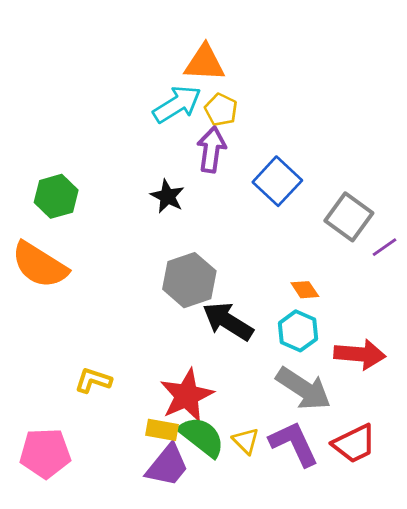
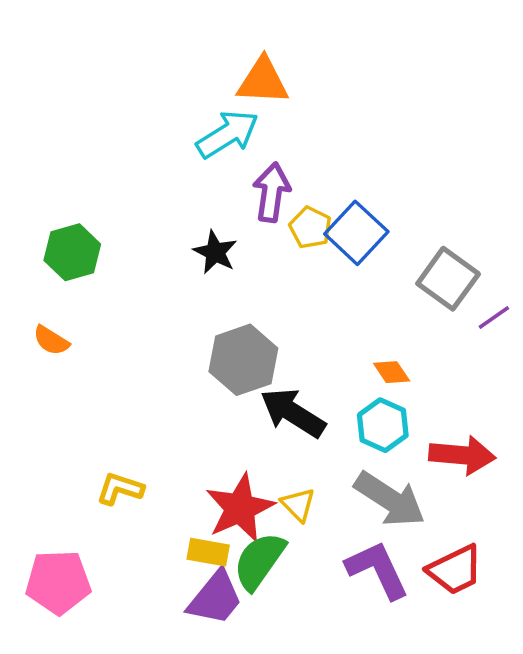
yellow pentagon: (221, 110) -> (310, 228), moved
orange semicircle: (40, 265) -> (51, 340), size x0.5
green semicircle: (202, 437) -> (259, 561), turned -93
yellow triangle: (246, 441) -> (298, 505), moved

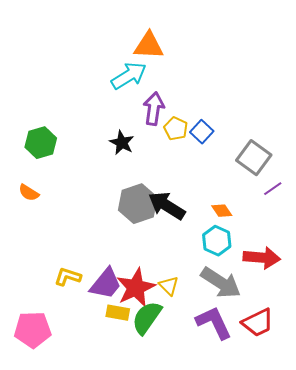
blue square: (356, 233) -> (202, 132), size x0.7
purple line: (494, 318) -> (273, 189), moved
black arrow: (293, 413) -> (167, 206), moved
purple trapezoid: (215, 598) -> (106, 284), moved

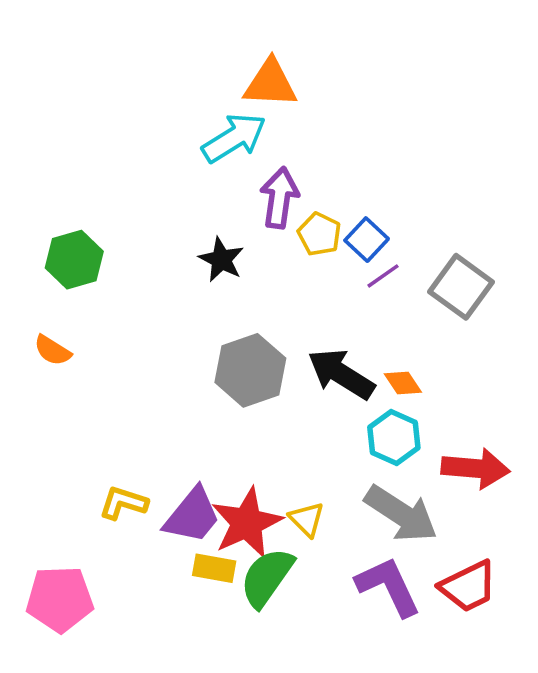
purple line: (273, 189) -> (383, 276), moved
black arrow: (167, 206) -> (341, 374), moved

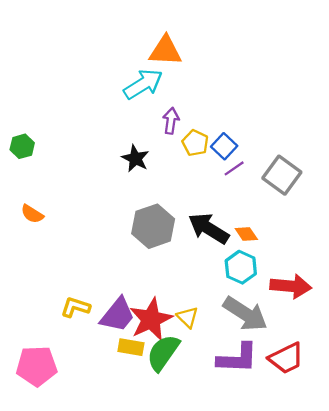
purple arrow: (279, 198) -> (171, 121), size x0.7
green hexagon: (74, 260) -> (22, 146), moved, size x0.7
purple L-shape: (388, 586) -> (237, 358), turned 117

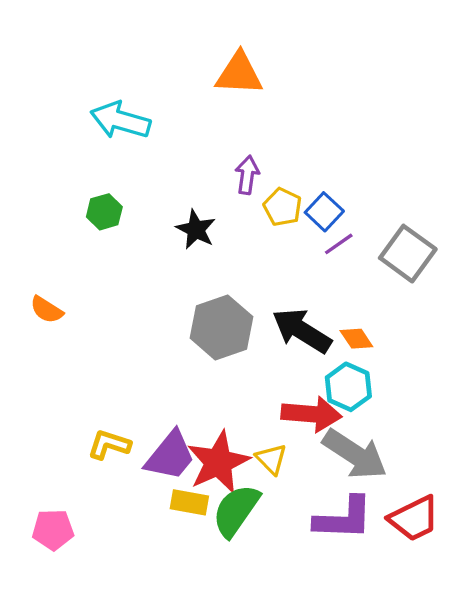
cyan arrow: (143, 84) -> (120, 120), moved, turned -132
green hexagon: (22, 146) -> (104, 212), moved
red arrow: (291, 286) -> (311, 414), moved
pink pentagon: (37, 366) -> (53, 530), size x0.7

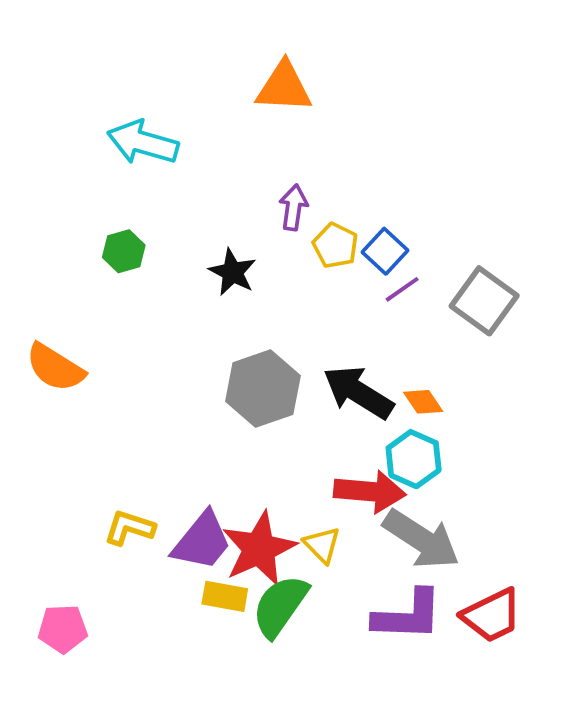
orange semicircle: (47, 310) -> (55, 368), size x1.5

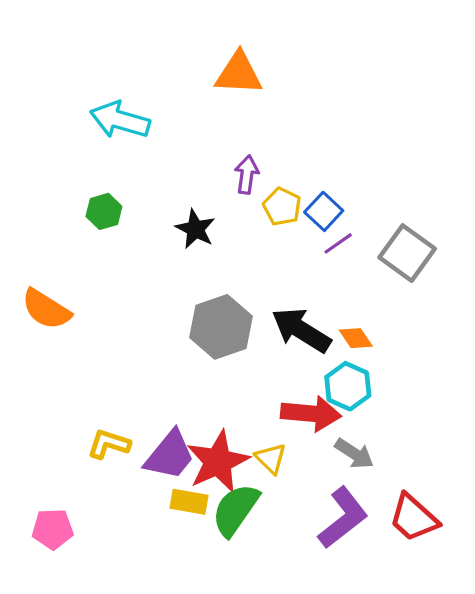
gray arrow: (421, 539) -> (354, 454), size x0.6
purple L-shape: (408, 615) -> (343, 518), turned -40
red trapezoid: (492, 615) -> (414, 518), turned 68

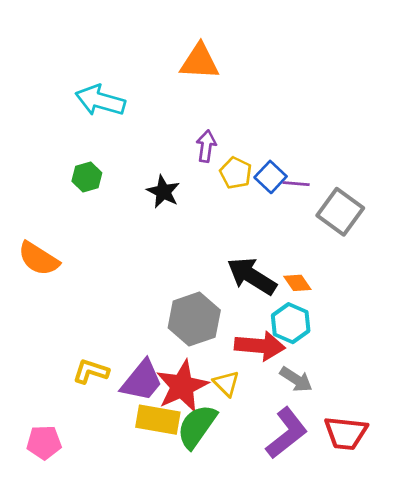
purple line: (338, 243) -> (296, 184), moved, turned 40
gray hexagon: (221, 327) -> (194, 319), moved
yellow rectangle: (189, 502) -> (158, 420), size x1.4
red trapezoid: (414, 518) -> (346, 433), turned -36

